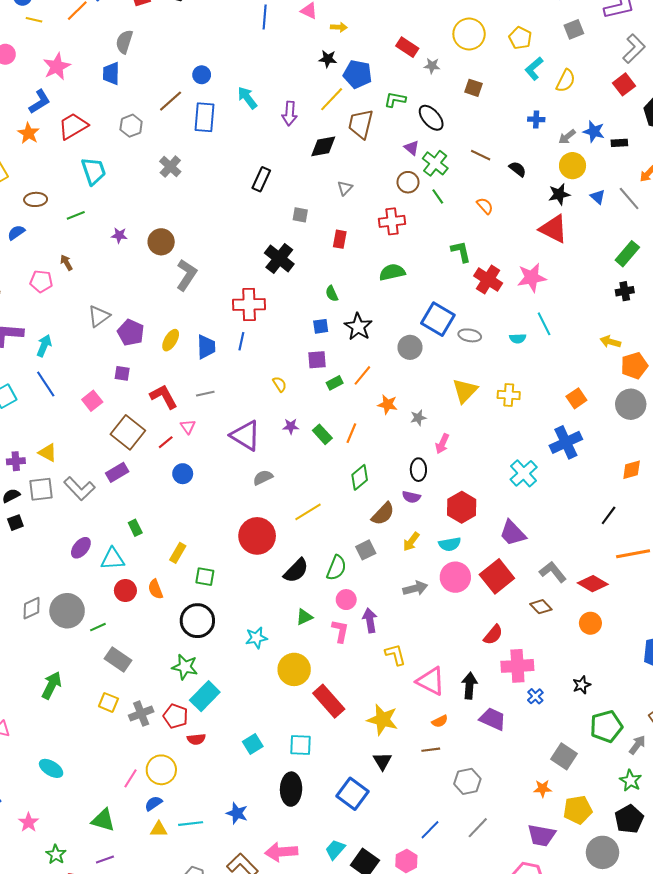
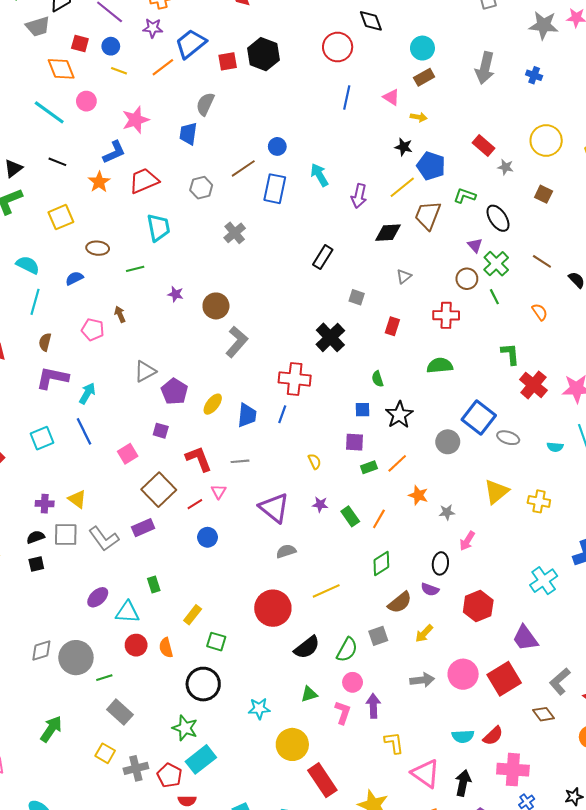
cyan semicircle: (450, 544) -> (463, 736), moved
gray L-shape: (553, 572) -> (560, 681), turned -100

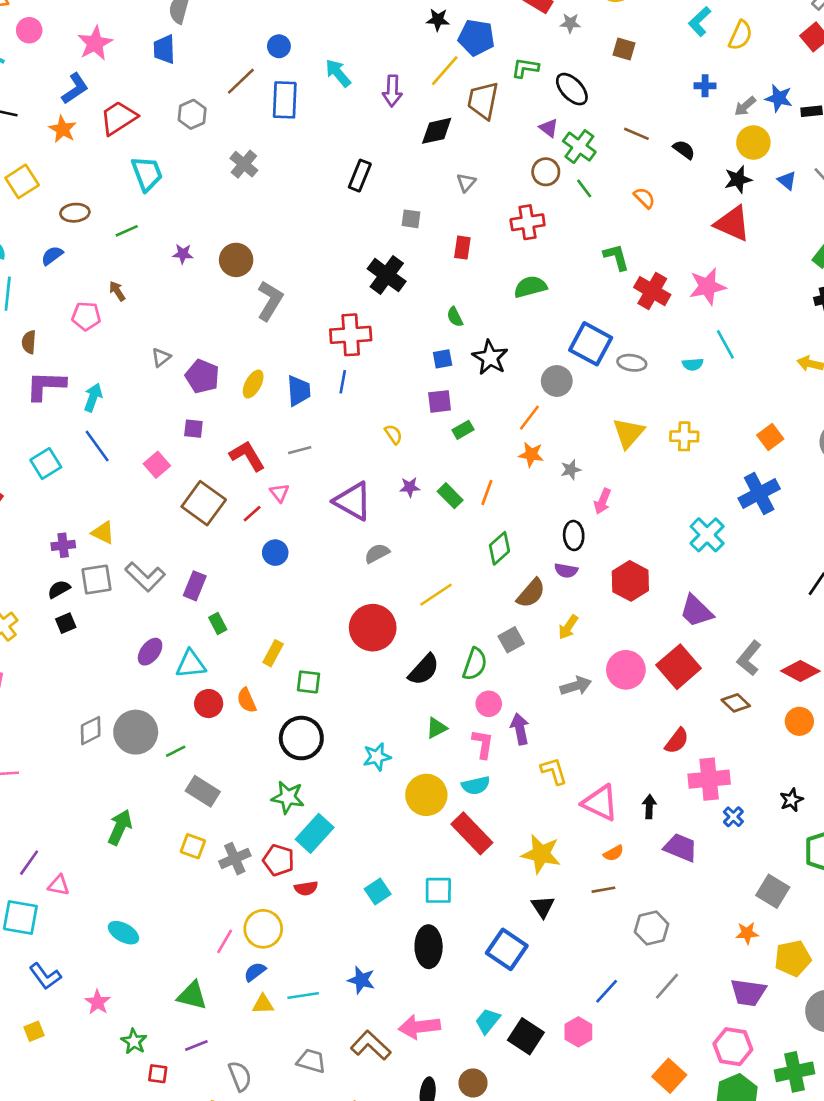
gray triangle: (145, 371) -> (161, 357), size x0.7
orange line: (397, 463) -> (529, 418), moved
purple rectangle: (143, 528) -> (195, 586), moved, turned -35
cyan semicircle: (463, 736) -> (476, 785), moved
black arrow: (463, 783) -> (649, 807), size x0.7

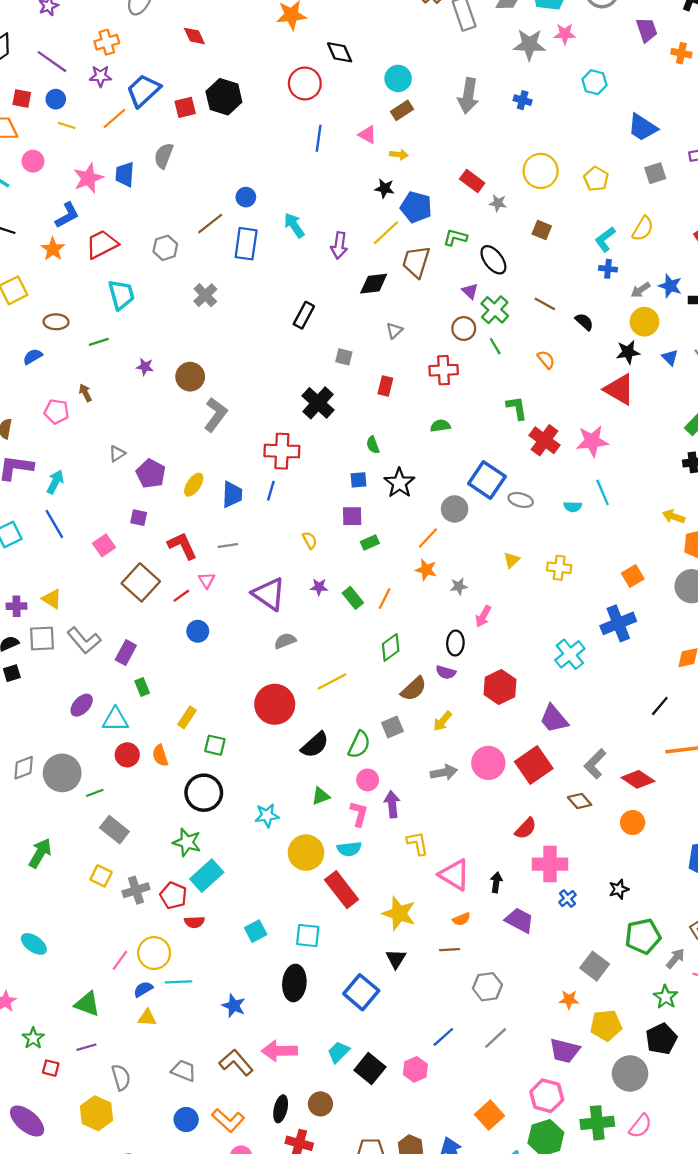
cyan L-shape: (700, 22) -> (605, 239), moved
blue trapezoid: (164, 49) -> (125, 174), moved
green semicircle: (530, 287) -> (440, 426), size x0.7
yellow triangle: (629, 433) -> (512, 560), size x0.6
cyan line: (303, 996) -> (179, 982), moved

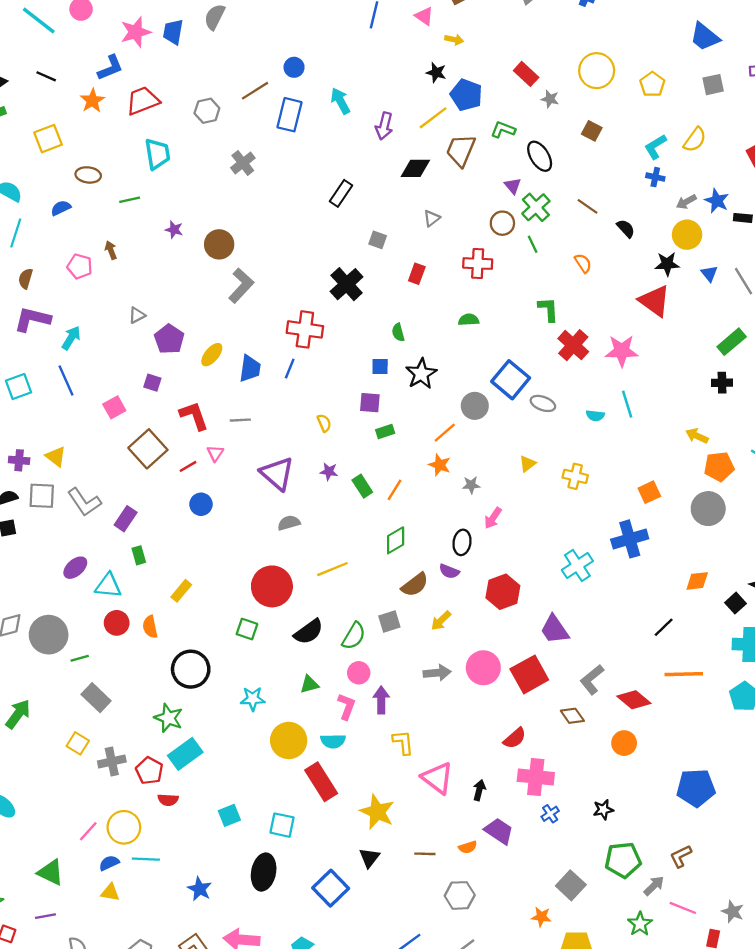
green square: (215, 745) -> (247, 629), moved
orange semicircle: (461, 919) -> (468, 847), moved

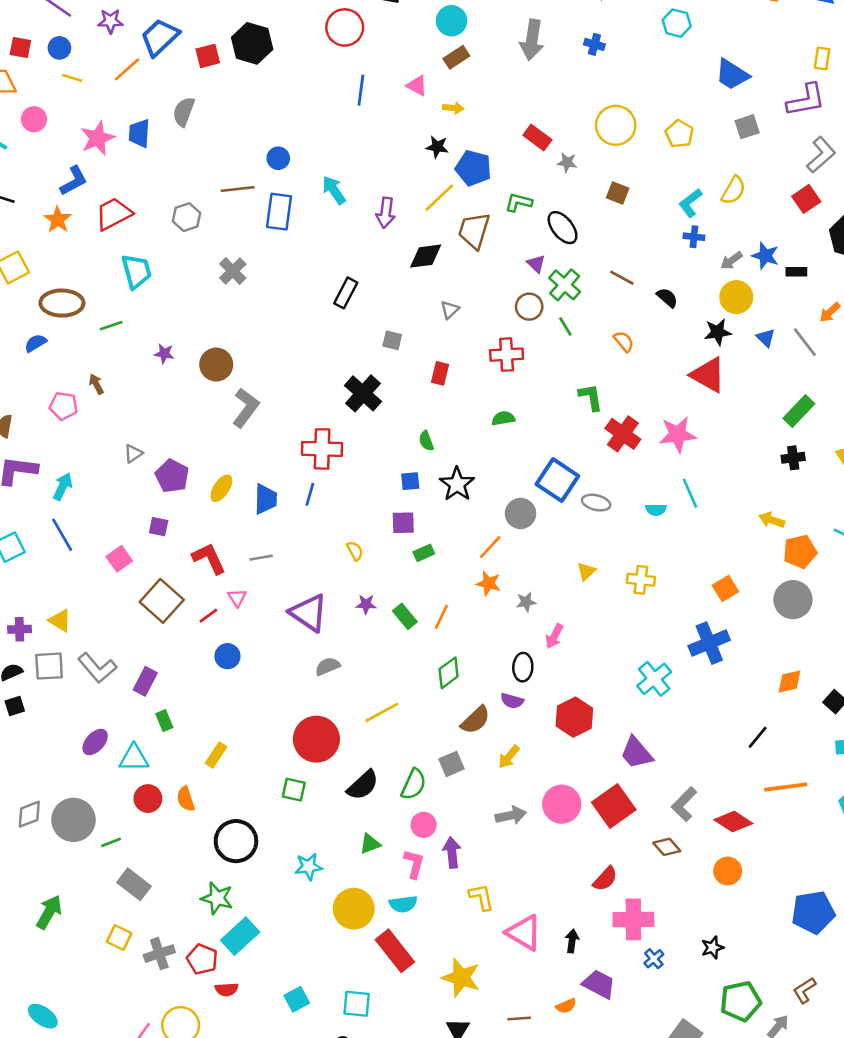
brown line: (255, 91) -> (238, 189), turned 32
brown ellipse: (88, 175) -> (62, 303), size x1.5

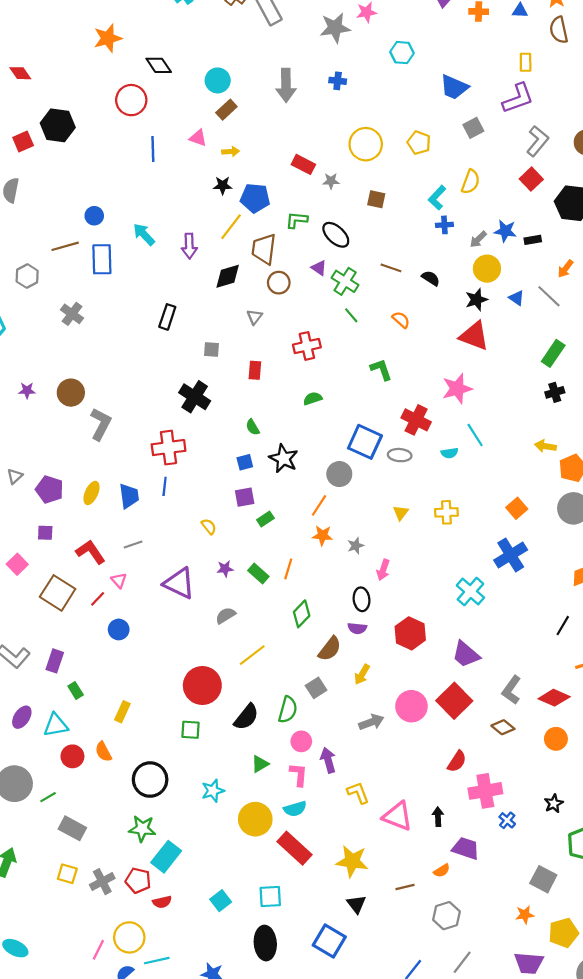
brown circle: (529, 307) -> (279, 283), moved
red cross: (623, 434) -> (416, 420), moved
gray semicircle: (328, 666) -> (226, 616), moved

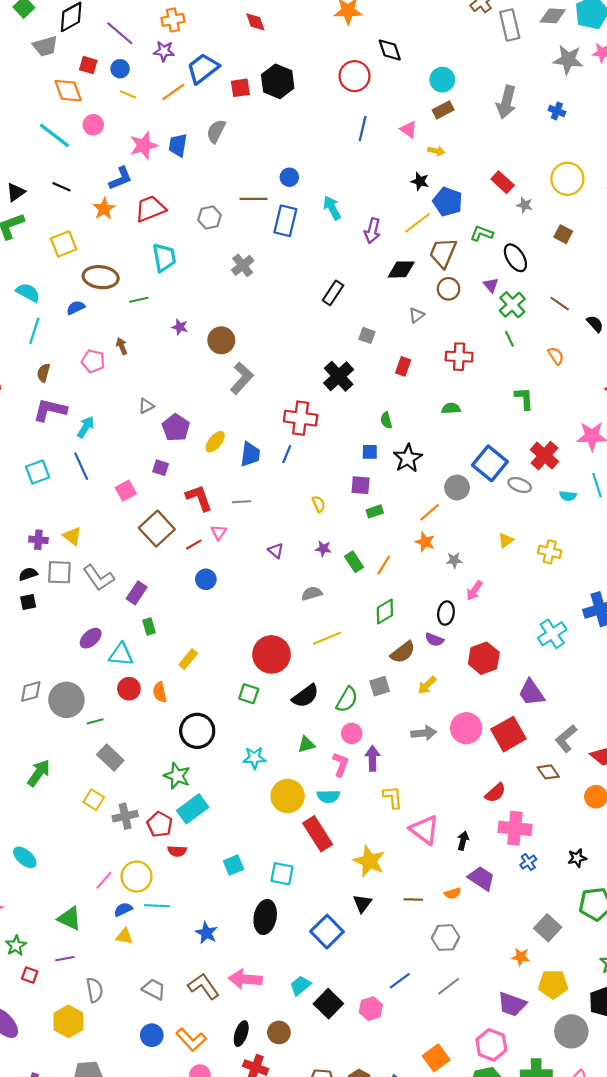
purple triangle: (179, 583) -> (276, 551), size x0.5

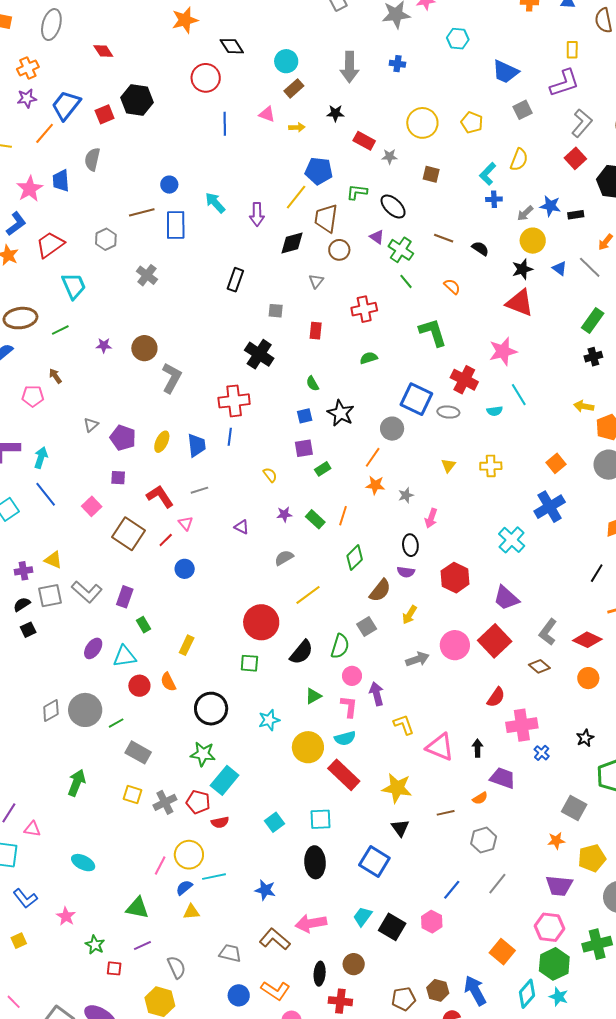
black star: (420, 181) -> (335, 113), moved
green L-shape: (524, 398) -> (433, 332), size x1.4

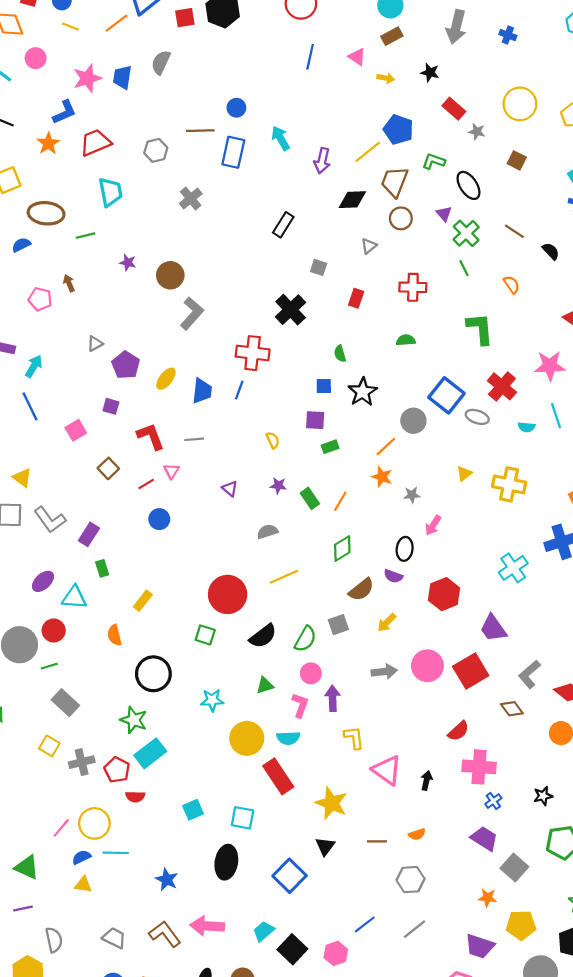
yellow cross: (491, 466) -> (509, 484), size x1.4
brown square: (129, 534) -> (108, 468), size x0.6
red circle: (139, 686) -> (54, 630), moved
purple trapezoid: (503, 778) -> (484, 838), moved

